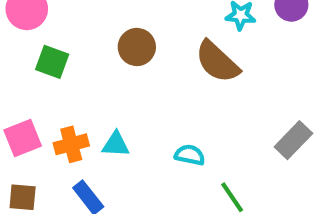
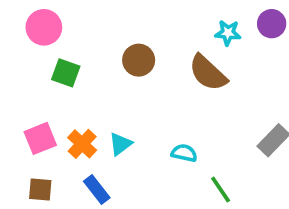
orange cross: (71, 144) -> (82, 144), turned -32
cyan triangle: (116, 144) -> (120, 144), turned -40

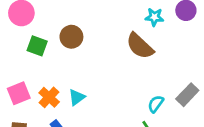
brown circle: (139, 60) -> (71, 37), moved
cyan semicircle: (184, 153) -> (156, 104), moved, turned -66

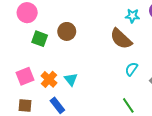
cyan triangle: (77, 97) -> (71, 79), turned -32
cyan semicircle: (156, 104) -> (131, 69), moved

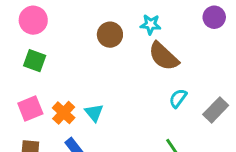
cyan star: (132, 16) -> (151, 24), moved
brown circle: (67, 31) -> (110, 35), moved
green square: (40, 39) -> (35, 61), moved

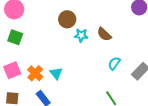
cyan star: (151, 24) -> (81, 35), moved
brown semicircle: (164, 56) -> (104, 34), size x0.7

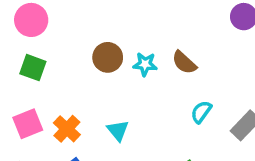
brown circle: (67, 19) -> (108, 57), moved
cyan triangle: (56, 73) -> (118, 130), moved

